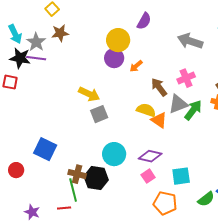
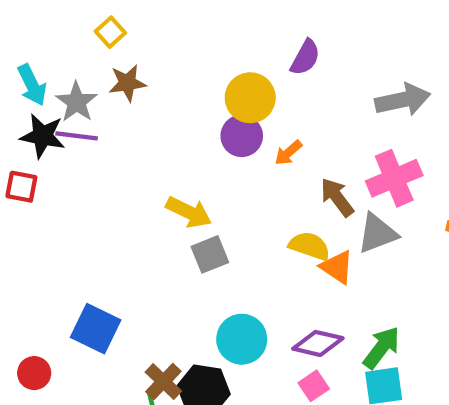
gray arrow: (190, 41) -> (403, 100), turned 150
pink cross: (186, 78) -> (394, 178), size x1.4
green arrow: (193, 110) -> (382, 348), moved
brown cross: (77, 174) -> (163, 382), turned 30

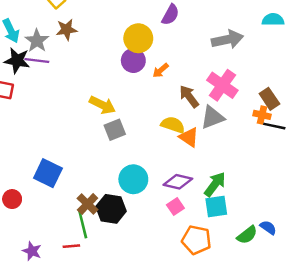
pink cross: (394, 178) -> (222, 85), turned -32

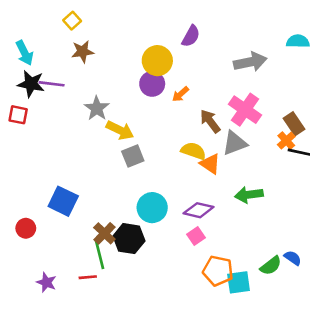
gray star: (37, 41) -> (97, 108), moved
orange cross: (262, 115) -> (286, 141), turned 35
green arrow: (215, 184) -> (249, 195), moved, turned -135
cyan square: (216, 206) -> (239, 282), moved

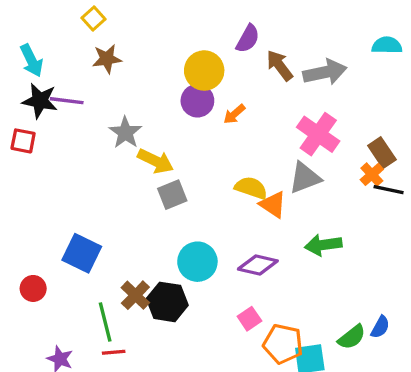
brown arrow: (210, 121) -> (280, 65), moved
pink square: (196, 236) -> (249, 319), moved
green line: (99, 254) -> (105, 322), moved
blue semicircle: (293, 258) -> (380, 327), turned 84

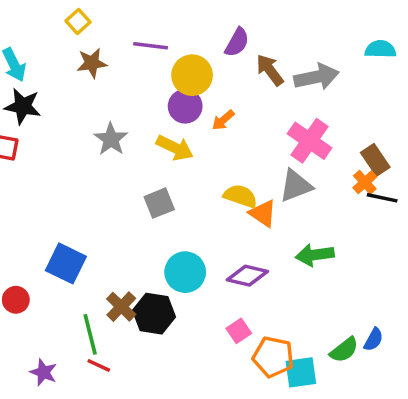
purple line: (67, 101) -> (151, 46), moved
yellow arrow: (156, 161) -> (175, 148), moved
red line: (114, 352) -> (99, 365), turned 30

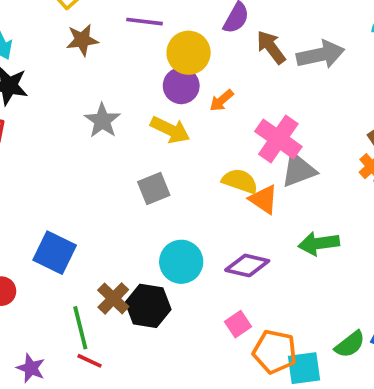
pink cross: (310, 141) -> (278, 139), moved

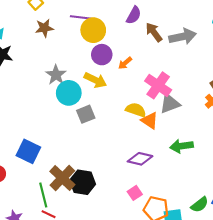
yellow circle: (189, 53) -> (93, 30), moved
cyan circle: (181, 262) -> (69, 93), moved
brown cross: (113, 298) -> (62, 178), size x1.4

